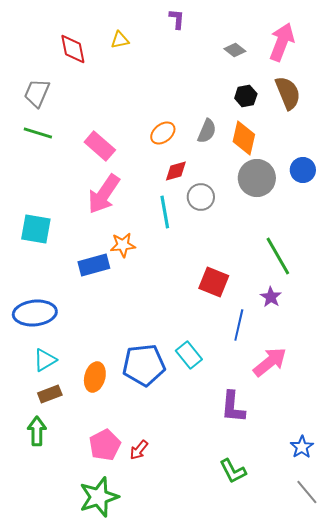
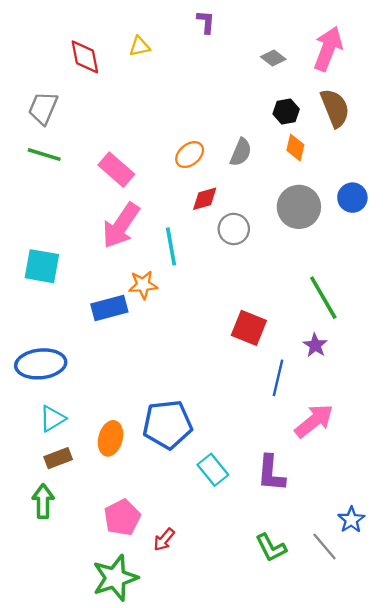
orange diamond: (244, 138) -> (295, 148), moved, size x0.7
cyan line: (165, 212) -> (171, 246), moved
cyan rectangle: (189, 355) -> (213, 470), moved
red arrow: (139, 450) -> (164, 540), moved
gray line: (307, 492) -> (324, 547), moved

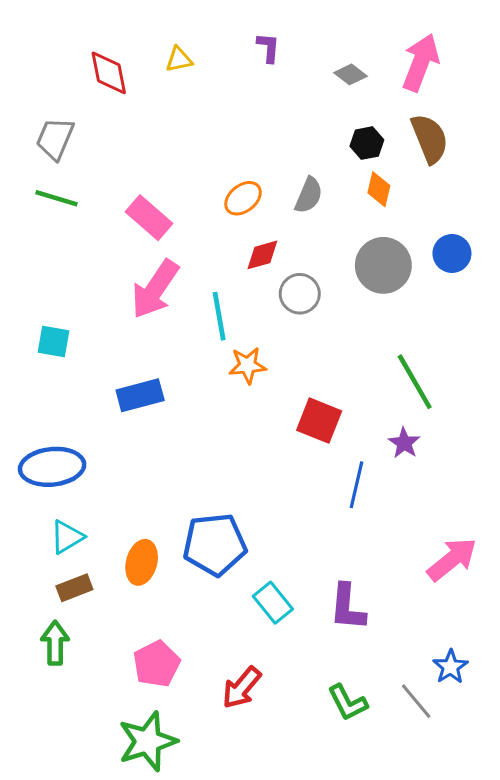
purple L-shape: (206, 22) -> (268, 48), moved
cyan square: (42, 266) -> (54, 342), size x0.7
orange star: (143, 285) -> (248, 365), moved
pink arrow: (314, 421) -> (452, 559), moved
red arrow: (164, 540) -> (242, 688), moved, size x1.4

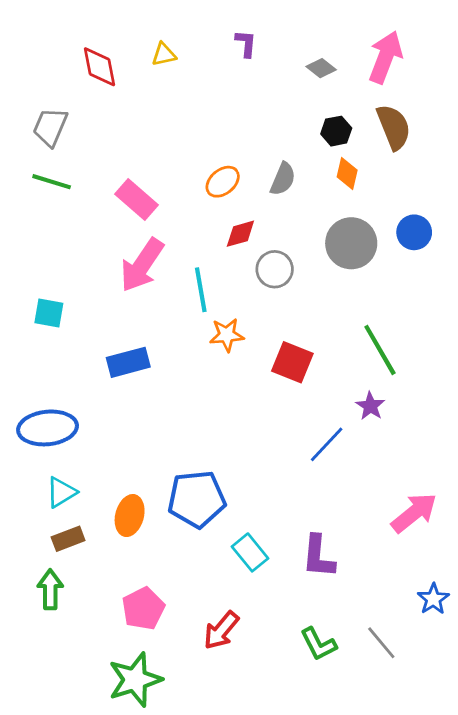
red square: (319, 421) -> (292, 362), moved
blue line: (356, 485) -> (327, 444), turned 30
blue star: (450, 667) -> (433, 599), moved

